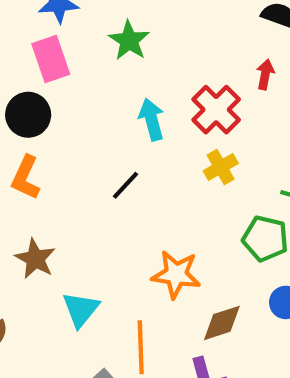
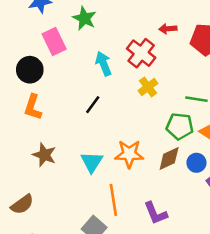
pink rectangle: (51, 59) -> (54, 41), moved
red arrow: (265, 74) -> (168, 29), turned -98
cyan triangle: (81, 309) -> (92, 162), moved
brown diamond: (222, 323) -> (169, 158), moved

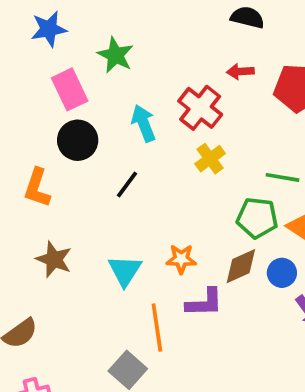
black circle: (30, 70) -> (78, 140), moved
orange star: (129, 154) -> (181, 259), size x0.7
purple L-shape: (156, 213) -> (204, 303), moved, turned -70

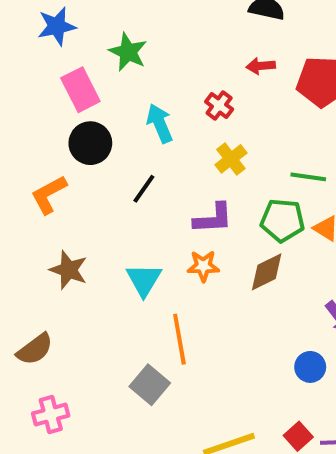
red cross: (200, 108) -> (219, 106), size x0.6
orange L-shape: (37, 188) -> (49, 195), turned 45
blue circle: (282, 273) -> (310, 367), moved
purple L-shape: (204, 303) -> (213, 218), moved

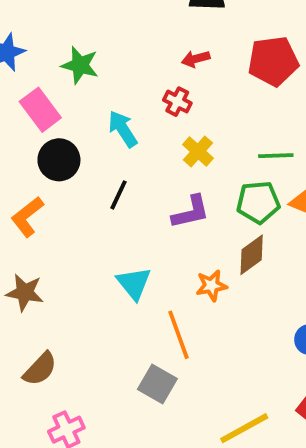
red arrow: (261, 66) -> (196, 59), moved
orange star: (203, 266) -> (211, 286), moved
brown star: (69, 270) -> (25, 292), moved

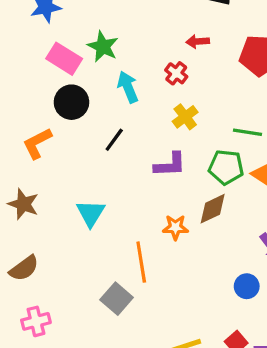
green star: (80, 65) -> (103, 46), moved
pink rectangle: (40, 110) -> (64, 59), turned -32
cyan triangle: (134, 283) -> (91, 213), moved

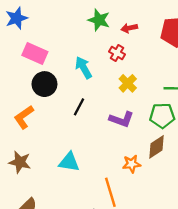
green star: (103, 46) -> (99, 20), moved
purple L-shape: (170, 165) -> (122, 119), turned 30
cyan triangle: (91, 213) -> (69, 162), turned -45

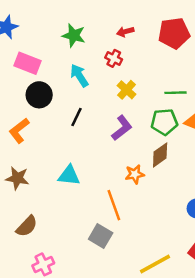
green star: (99, 20) -> (74, 35), moved
purple L-shape: (122, 119) -> (122, 128), turned -55

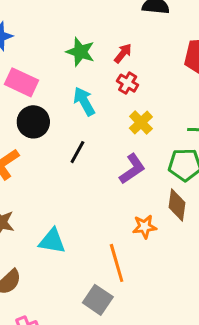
red arrow: (125, 32) -> (123, 53), moved, turned 140
brown diamond: (160, 155) -> (177, 205), turned -50
cyan triangle: (69, 175) -> (52, 241), moved

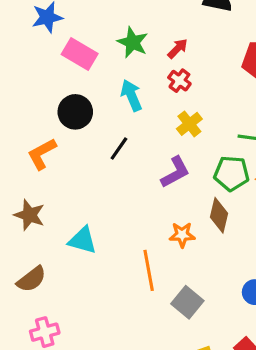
pink rectangle: (22, 82) -> (80, 54), moved
gray square: (98, 300) -> (187, 302), moved

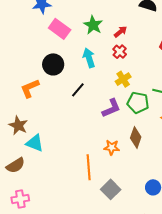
green pentagon: (231, 173) -> (138, 103), moved
cyan triangle: (83, 240) -> (35, 143), moved

